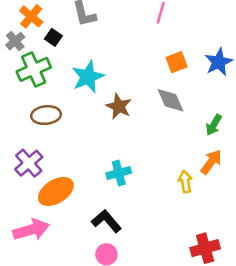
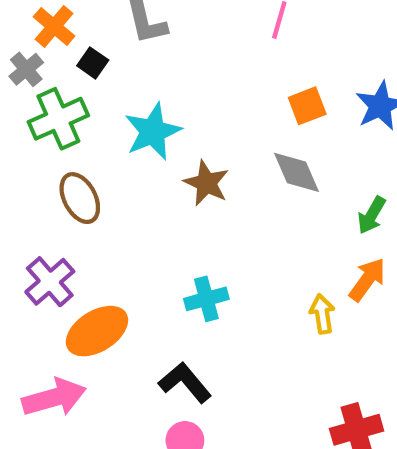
brown ellipse: (46, 115) -> (80, 198), turned 68

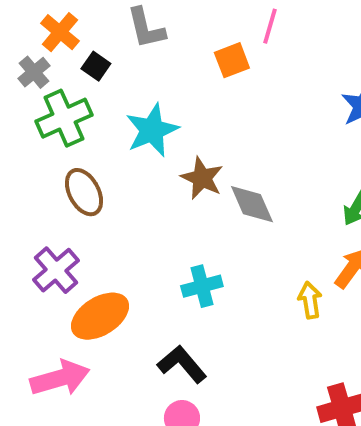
orange square: (307, 106) -> (232, 60), moved
gray diamond: (296, 172) -> (252, 204), moved

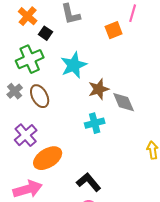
gray cross: (34, 72) -> (15, 91), moved
brown star: (202, 178) -> (99, 89), turned 30
cyan cross: (202, 286) -> (95, 123), moved

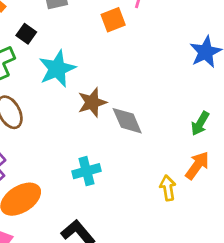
black square: (46, 33) -> (26, 34), moved
cyan cross: (95, 123) -> (87, 171), moved

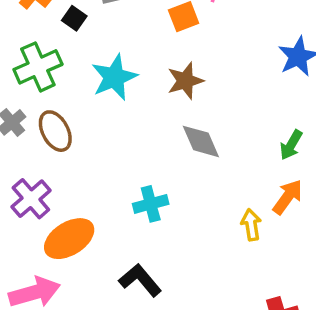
black square: (26, 34) -> (74, 18), moved
brown star: (92, 102) -> (185, 81), moved

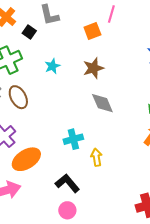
cyan star: (114, 77) -> (52, 66), size x0.6
yellow arrow: (251, 225) -> (96, 157), moved

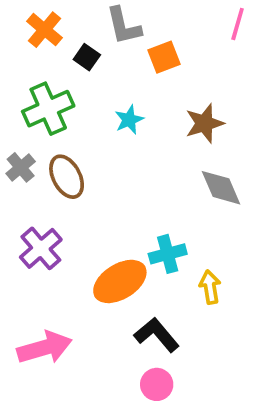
orange square: (92, 31) -> (164, 57), moved
orange ellipse: (26, 159) -> (120, 281), moved

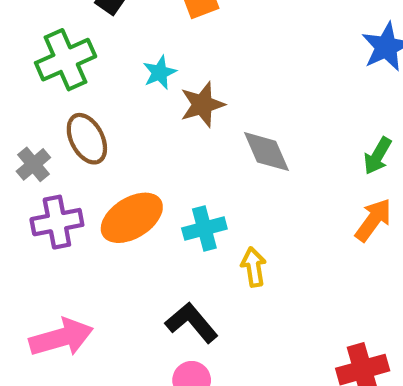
brown star: (204, 123) -> (202, 105), moved
gray cross: (21, 167) -> (33, 164), moved
purple cross: (41, 248) -> (57, 222), turned 30
orange ellipse: (120, 281) -> (132, 218), moved

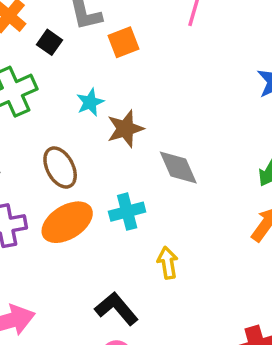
brown ellipse: (87, 139) -> (60, 168), moved
cyan cross: (204, 229) -> (127, 212), moved

